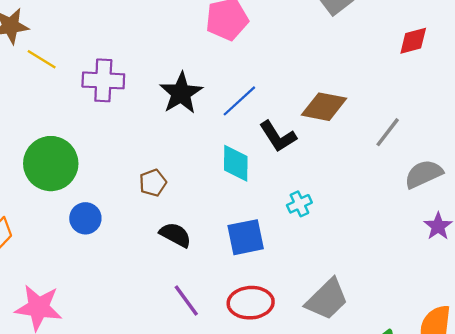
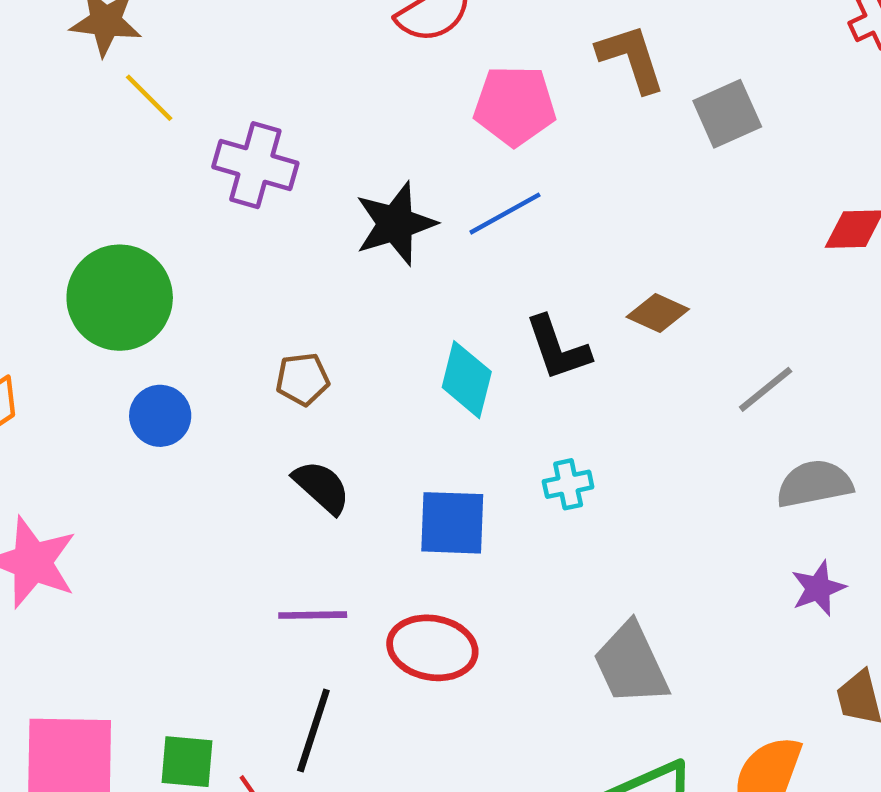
blue line: (239, 101) -> (505, 214), moved
brown diamond: (324, 107) -> (658, 313), size x0.7
gray trapezoid: (327, 299) -> (631, 664), moved, turned 96
purple line: (186, 301) -> (313, 615), turned -68

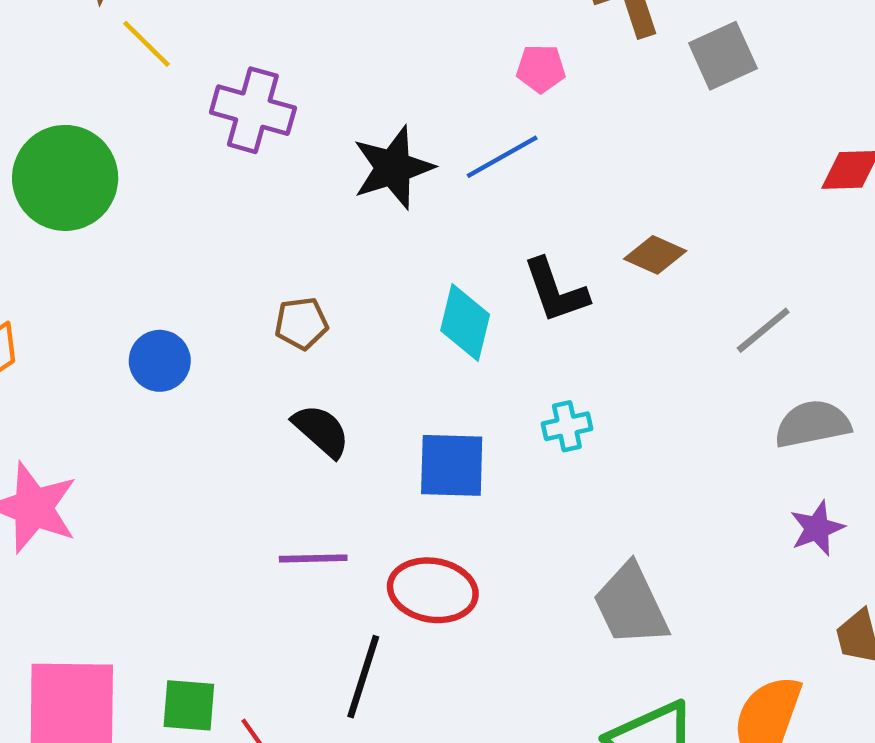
pink pentagon: (515, 106) -> (541, 69), moved, size x0.6
green circle: (120, 298) -> (65, 178), moved
black line: (313, 731) -> (363, 677), moved

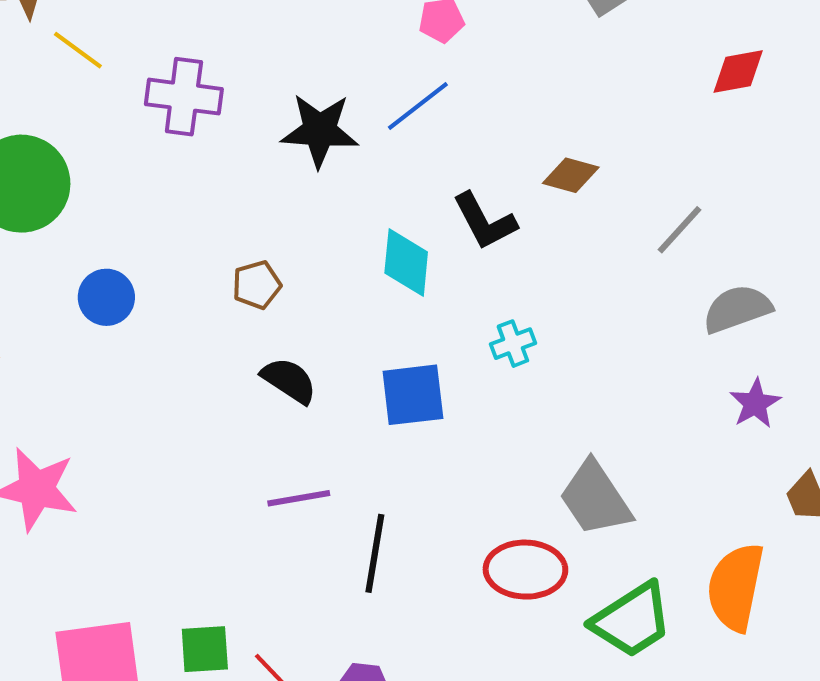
black star: (393, 168) -> (320, 130), turned 30
blue circle: (160, 361) -> (106, 297), moved
red ellipse: (433, 590) -> (525, 570), moved
black line: (363, 677) -> (375, 553), moved

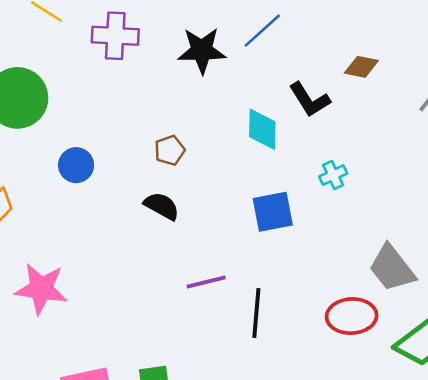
black semicircle: (289, 380) -> (162, 206), moved

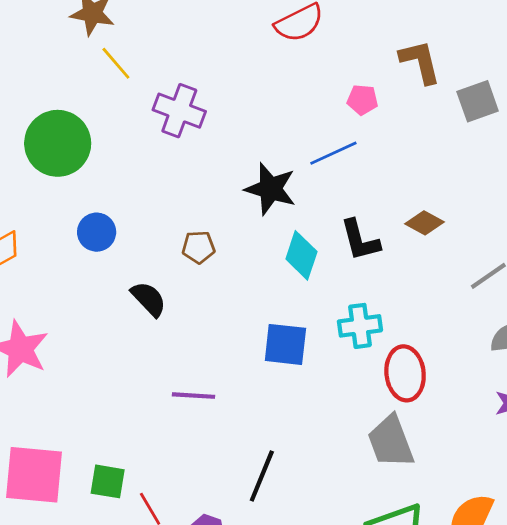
black star: (202, 51) -> (270, 189), moved
cyan cross: (333, 175) -> (360, 326), size x1.4
black semicircle: (162, 206) -> (149, 299), moved
black line: (256, 313) -> (262, 476), moved
red ellipse: (352, 316) -> (405, 373), moved, turned 69

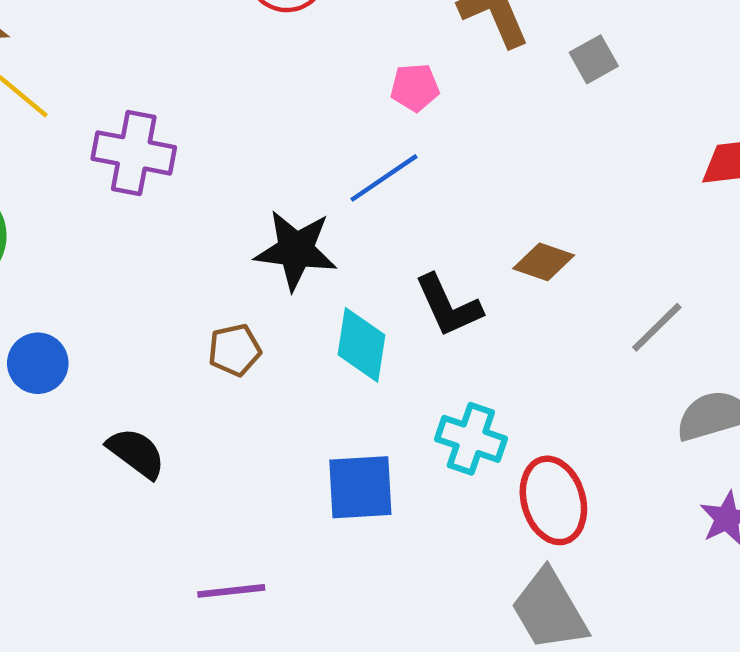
gray square: (478, 101) -> (594, 59), size x0.7
brown pentagon: (199, 247) -> (235, 350), moved
cyan cross: (360, 326) -> (471, 439), turned 36

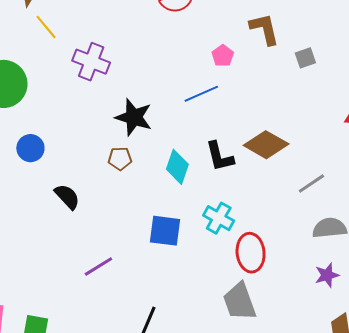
pink pentagon: (415, 87) -> (223, 56), turned 30
black star: (296, 250) -> (134, 117), moved
brown diamond: (544, 262) -> (266, 145), size x1.6
purple line: (231, 591) -> (98, 267), turned -36

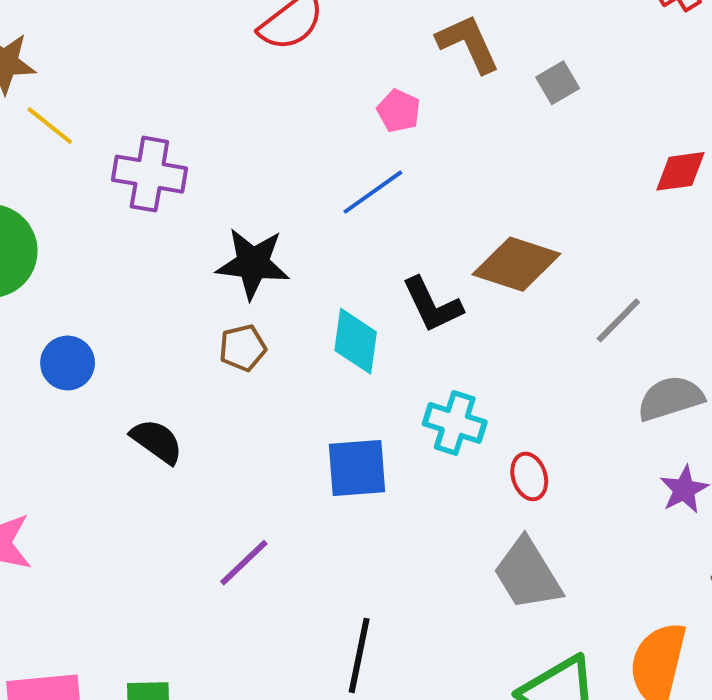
red ellipse: (251, 253) -> (529, 476), size x0.6

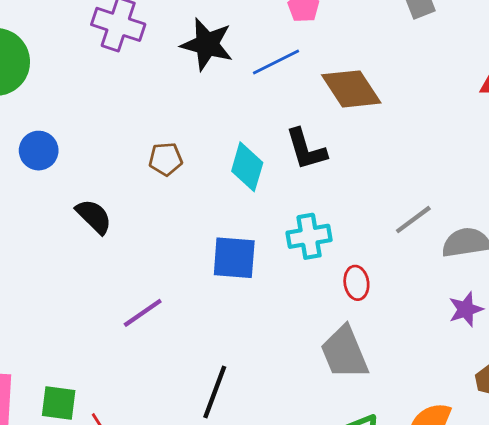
black star: (253, 263) -> (207, 44), moved
brown diamond: (516, 264) -> (351, 89), moved, turned 30
gray line: (618, 320) -> (413, 220), moved
cyan cross: (455, 423) -> (309, 236), turned -36

